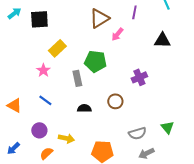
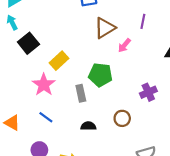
cyan arrow: (14, 13) -> (12, 23), turned -80
black square: (39, 19) -> (28, 43), moved, turned -36
pink star: (43, 70) -> (44, 85), size x1.5

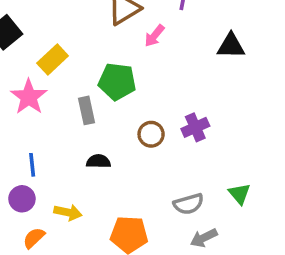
purple cross: (148, 92) -> (195, 127), moved
blue line: (46, 117) -> (32, 165), moved, turned 48
brown circle: (122, 118) -> (151, 134), moved

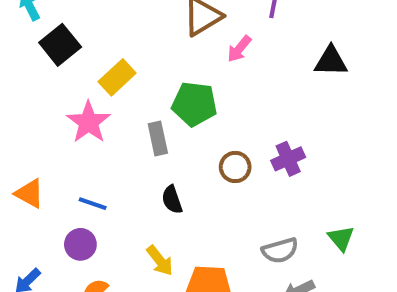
black semicircle: (98, 161) -> (172, 200), turned -110
blue line: (32, 165) -> (93, 204), turned -65
yellow arrow: (68, 212) -> (160, 261), moved, turned 40

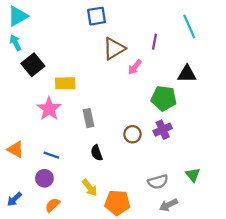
yellow rectangle: (117, 77) -> (65, 83), turned 42
green pentagon: (194, 104) -> (164, 98), moved

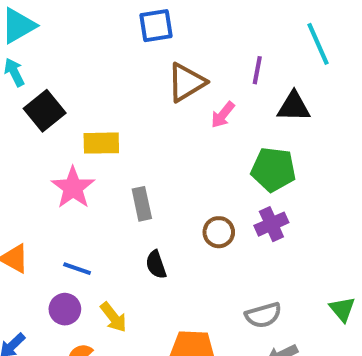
black triangle: (187, 74) -> (294, 107), moved
green triangle: (193, 175) -> (342, 309), moved
yellow arrow: (90, 188) -> (113, 317), moved

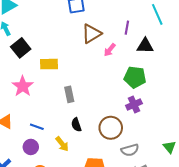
pink star: (73, 188) -> (23, 86), moved
brown circle: (219, 232) -> (111, 128), moved, size x1.5
yellow arrow: (113, 317) -> (62, 144), moved

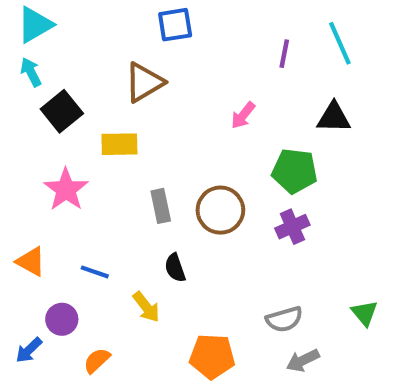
purple line: (127, 28) -> (284, 54), moved
brown triangle: (91, 34) -> (144, 82), moved
black triangle: (145, 46) -> (334, 117), moved
brown circle: (111, 128) -> (220, 210), moved
purple circle: (31, 147) -> (62, 319), moved

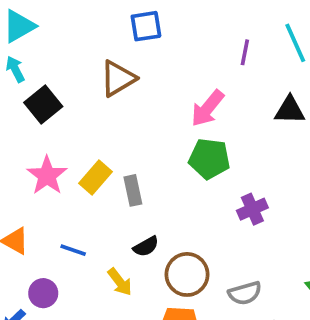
pink arrow: (243, 115) -> (208, 108), size x1.5
yellow rectangle: (119, 144) -> (96, 177), moved, turned -48
green pentagon: (295, 171) -> (209, 159), moved
brown circle: (220, 210) -> (187, 274), moved
black semicircle: (175, 268) -> (146, 246), turned -100

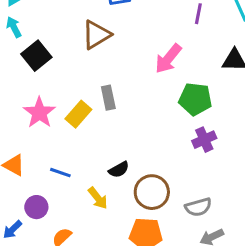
green pentagon: (209, 159) -> (195, 99), moved
gray rectangle: (133, 190) -> (108, 98), moved

